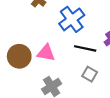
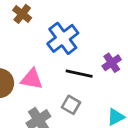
gray square: (90, 74) -> (71, 105), moved

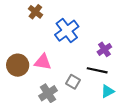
black line: (79, 74) -> (97, 70), moved

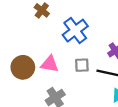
gray square: (73, 82) -> (82, 65), moved, turned -32

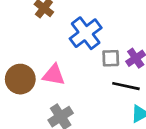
gray square: (82, 65) -> (111, 58), moved

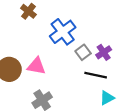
gray square: (111, 58) -> (83, 52), turned -35

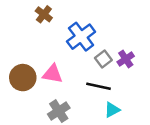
black line: (96, 75) -> (98, 86), moved
cyan triangle: (107, 98) -> (112, 110), moved

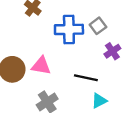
blue cross: (81, 37) -> (69, 29), turned 36
gray square: (103, 59) -> (98, 26), moved

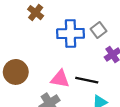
pink triangle: (41, 66) -> (60, 79), moved

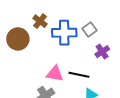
brown cross: (36, 13) -> (40, 21), moved
brown circle: (16, 72) -> (18, 39), moved

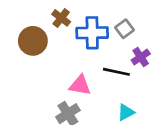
black line: (79, 75) -> (116, 72), moved

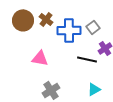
brown circle: (33, 41) -> (23, 20), moved
pink triangle: (80, 85) -> (40, 58), moved

